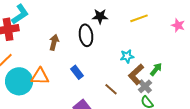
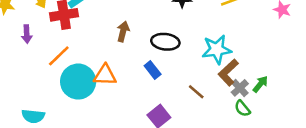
black ellipse: (86, 35) -> (165, 42), moved, turned -75
cyan star: (127, 56) -> (217, 49), size x1.6
green arrow: (156, 69) -> (260, 84), moved

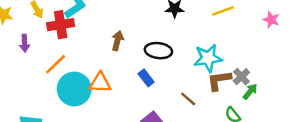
brown L-shape: (228, 73) -> (219, 80), turned 35
gray cross: (240, 88) -> (241, 77), moved

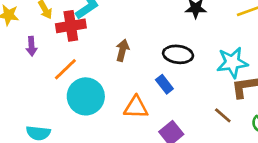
brown arrow: (118, 41) -> (122, 50), moved
orange triangle: (100, 83) -> (136, 107), moved
brown line: (188, 99) -> (223, 115), moved

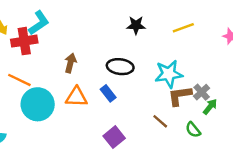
orange line: (65, 69) -> (19, 80), turned 70
orange triangle: (136, 107) -> (76, 97), moved

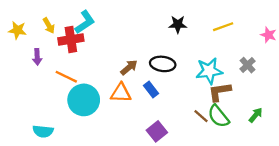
brown arrow: (70, 63) -> (129, 67), moved, turned 36
gray cross: (202, 92) -> (248, 65), moved
green arrow: (210, 107) -> (256, 115), moved
green semicircle: (193, 130) -> (218, 116), moved, size x1.5

